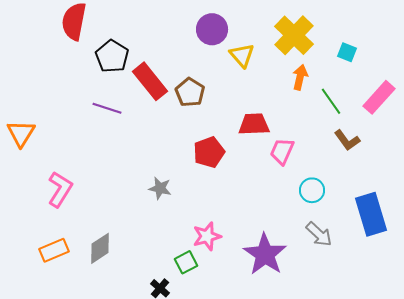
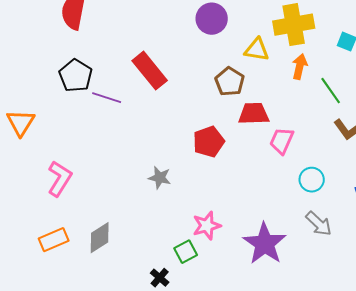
yellow cross: (294, 35) -> (294, 25), turned 36
yellow triangle: (242, 55) -> (257, 50), moved, turned -40
black pentagon: (112, 56) -> (76, 76), moved
brown pentagon: (190, 92) -> (230, 82), moved

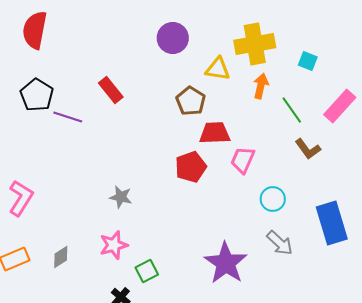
red rectangle: (150, 71) -> (111, 90), size x0.7
red pentagon: (209, 142) -> (191, 167), moved
pink star: (207, 226) -> (114, 245), moved
gray diamond: (100, 238) -> (61, 257), size x0.7

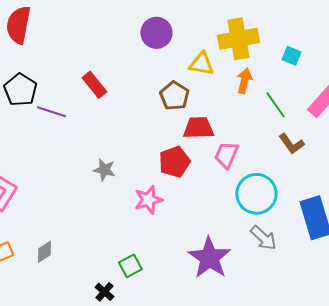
gray star: (121, 197) -> (104, 170), moved
cyan circle: (273, 199) -> (256, 194), size x1.6
pink star: (114, 245) -> (148, 200), moved

